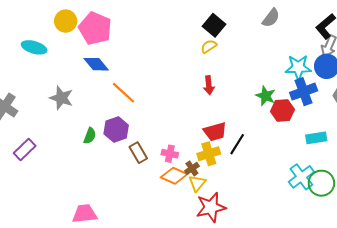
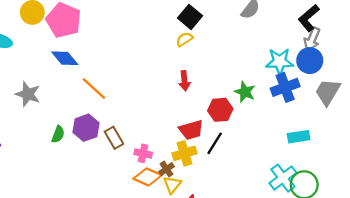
red hexagon: (282, 111) -> (220, 110), moved
brown rectangle: (138, 153) -> (114, 138), moved

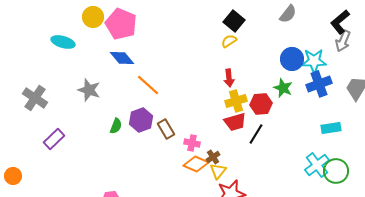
blue circle: (310, 61) -> (292, 59), moved
yellow cross: (184, 153) -> (236, 101), moved

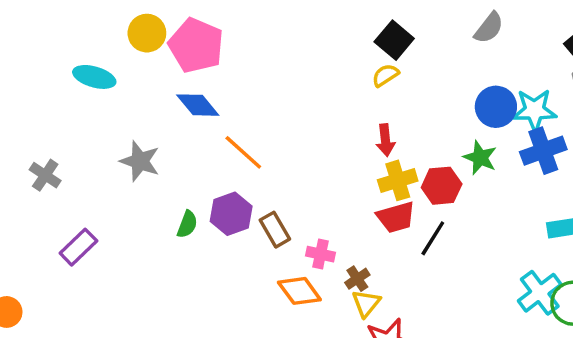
gray cross: (35, 98) -> (45, 175), size x0.7
orange diamond: (196, 164) -> (299, 291), moved, turned 30

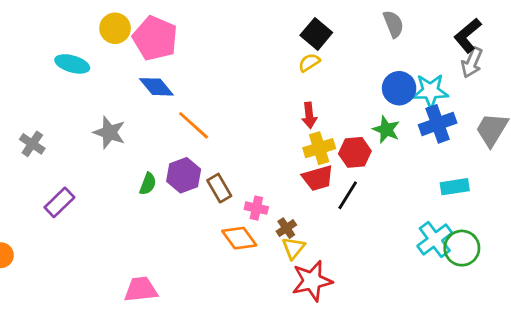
gray semicircle: (489, 28) -> (393, 24), turned -60

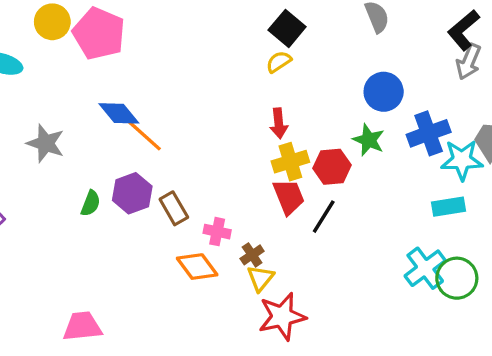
blue diamond: (156, 87) -> (119, 113), moved
cyan star: (430, 91) -> (462, 160), moved
red trapezoid: (318, 178) -> (289, 197), turned -96

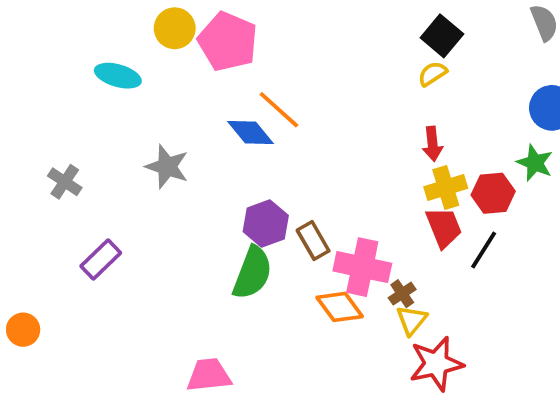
orange line: (144, 135) -> (279, 110), moved
green semicircle: (91, 203) -> (252, 273), moved, size x1.8
pink cross: (217, 232) -> (362, 267), size x1.8

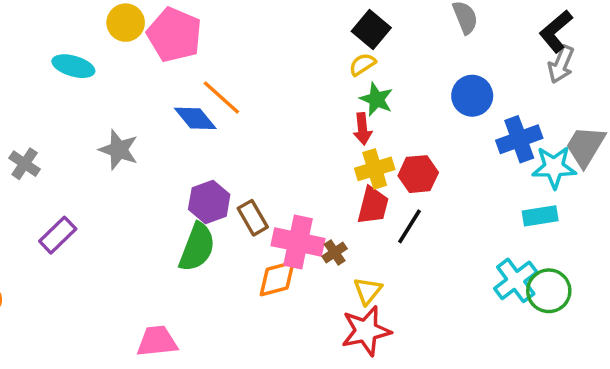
green star: (535, 163) -> (376, 99), moved
red trapezoid: (444, 227) -> (373, 205), turned 36
brown cross: (402, 294) -> (335, 252), moved
orange diamond: (340, 307) -> (277, 279), turned -69
yellow triangle: (412, 320) -> (368, 291), moved

